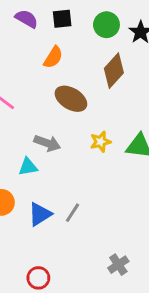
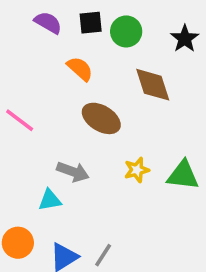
green circle: (106, 25) -> (126, 31), moved
orange semicircle: (53, 57) -> (80, 69), turned -80
brown diamond: (114, 71) -> (153, 85), turned -60

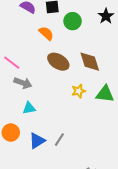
green circle: (126, 31) -> (73, 21), moved
brown diamond: (153, 85) -> (90, 62), moved
gray arrow: (73, 172) -> (23, 83), moved

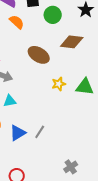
orange semicircle: (46, 33) -> (17, 22), moved
brown diamond: (90, 62) -> (72, 42), moved, turned -65

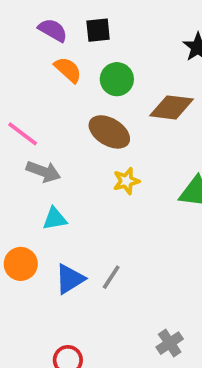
green circle: (53, 15) -> (117, 79), moved
yellow star: (59, 84) -> (126, 181), moved

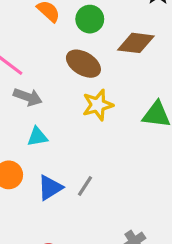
yellow star: (126, 181) -> (98, 105), size x1.4

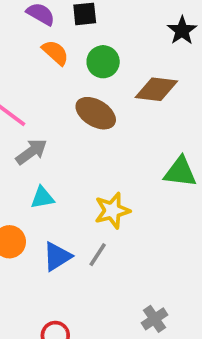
gray arrow: (28, 97) -> (31, 152), turned -56
yellow star: (98, 105) -> (112, 211), moved

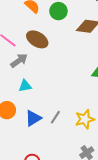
brown ellipse: (96, 113) -> (37, 39), moved
yellow star: (112, 211) -> (85, 119), moved

